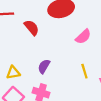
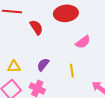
yellow line: (84, 71) -> (72, 71), moved

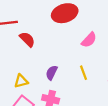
red semicircle: (36, 27) -> (27, 39), moved

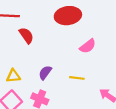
yellow line: (84, 73) -> (77, 78), turned -72

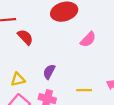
yellow line: (77, 78) -> (84, 90), moved

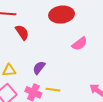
yellow line: (84, 90) -> (53, 90), moved

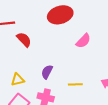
yellow line: (53, 90) -> (75, 84), moved

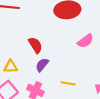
red semicircle: (24, 40) -> (35, 45), moved

